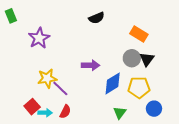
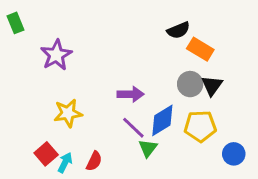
black semicircle: (97, 18) -> (178, 30), moved
purple line: (60, 88) -> (133, 128), moved
blue circle: (154, 109) -> (234, 154), moved
cyan arrow: (45, 113) -> (65, 163), turned -64
green triangle: (120, 113) -> (148, 148), moved

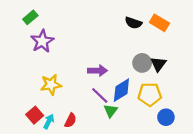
green rectangle: (16, 23) -> (30, 17), moved, turned 72
black semicircle: (178, 30) -> (133, 23), turned 42
orange rectangle: (200, 49) -> (159, 23), moved
blue circle: (234, 154) -> (166, 117), moved

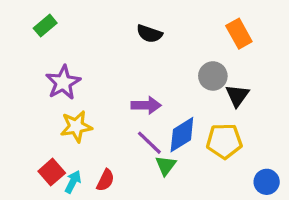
black semicircle: (133, 23) -> (149, 34), moved
orange rectangle: (159, 23) -> (239, 34), turned 30
purple star: (42, 41) -> (63, 83), moved
gray circle: (142, 63) -> (213, 76), moved
blue circle: (166, 117) -> (267, 182), moved

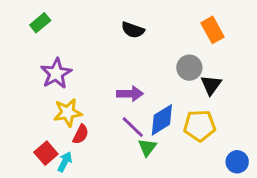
red semicircle: (105, 180) -> (81, 134), moved

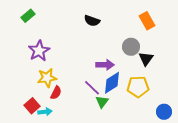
purple arrow: (130, 94) -> (105, 65), moved
cyan arrow: (65, 162) -> (45, 112), turned 56

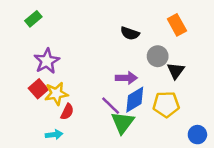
black semicircle: (92, 21) -> (130, 33), moved
green triangle: (102, 102) -> (123, 123), size x1.5
red square: (32, 106) -> (38, 89), moved

